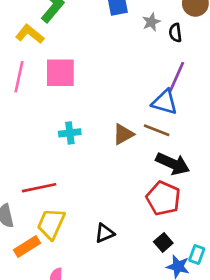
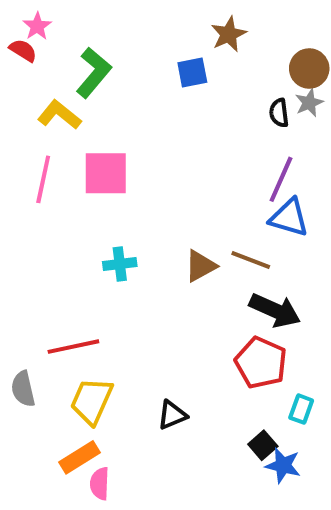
gray star: (151, 22) -> (309, 103), moved
blue triangle: (165, 102) -> (289, 218), moved
black square: (163, 242) -> (263, 445), moved
orange rectangle: (27, 246) -> (80, 457), moved
cyan rectangle: (197, 254) -> (301, 409), moved

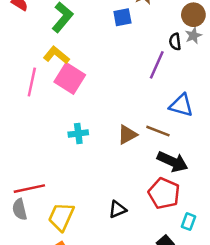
yellow L-shape: (59, 115) -> (56, 55), moved
pink square: (106, 173) -> (70, 78), turned 32
purple line: (281, 179) -> (157, 65), moved
red line: (73, 347) -> (29, 189), moved
black triangle: (172, 415) -> (118, 209), moved

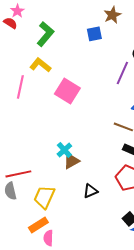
pink square: (70, 78) -> (67, 91), moved
cyan cross: (78, 133) -> (64, 150), moved, turned -35
brown triangle: (127, 135) -> (71, 161), moved

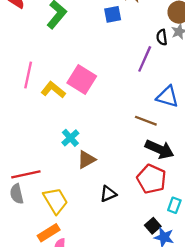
yellow L-shape: (40, 65) -> (53, 90), moved
cyan cross: (64, 150) -> (70, 138), moved
yellow trapezoid: (44, 197) -> (56, 201), turned 125

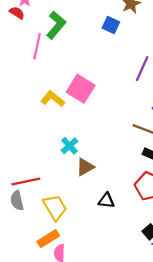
blue square: (113, 14) -> (111, 25), turned 36
pink line: (28, 75) -> (37, 46), moved
black triangle: (108, 194) -> (106, 201), turned 30

